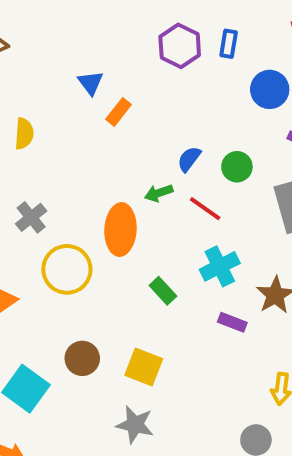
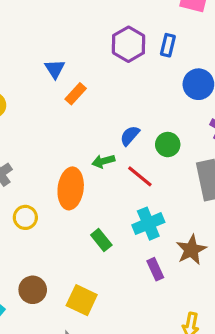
yellow circle: (67, 269) -> (25, 217), size x0.6
purple rectangle: (232, 322) -> (155, 269), turned 40

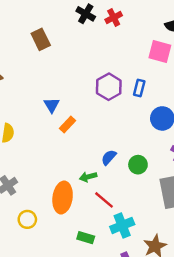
red line: (140, 176) -> (104, 200), moved
green rectangle: (101, 240) -> (86, 238), turned -35

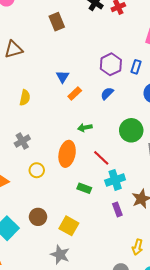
blue semicircle: (109, 157) -> (107, 93), moved
green circle: (138, 165) -> (131, 130), size x1.5
green arrow: (88, 177) -> (85, 128), moved

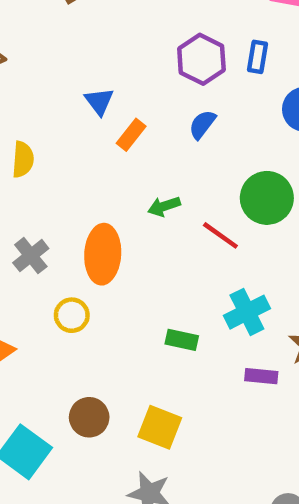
orange ellipse: (67, 154) -> (103, 254), moved
red line: (101, 158) -> (220, 235), moved
purple rectangle: (117, 209) -> (261, 376), turned -56

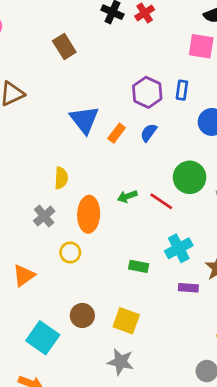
blue triangle: (99, 101) -> (84, 120), size x1.6
orange rectangle: (131, 135) -> (117, 133), moved
yellow semicircle: (23, 159) -> (61, 178), moved
green arrow: (164, 206) -> (127, 196), moved

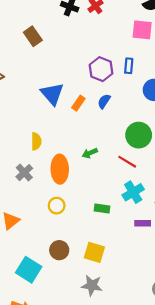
red line: (161, 201) -> (127, 162), moved
yellow circle: (70, 252) -> (57, 206), moved

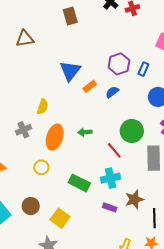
green rectangle: (102, 208) -> (79, 183), size x1.5

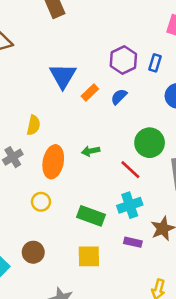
yellow square: (60, 218) -> (89, 256), moved, turned -30

